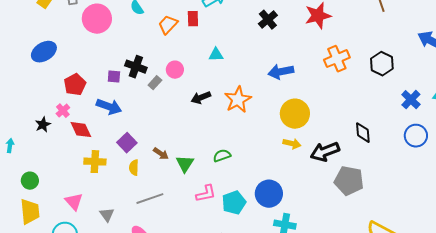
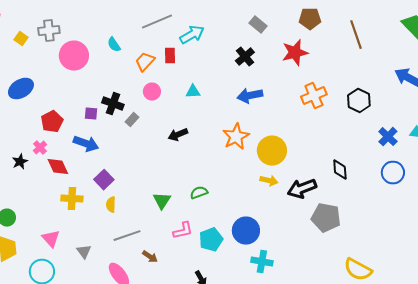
pink circle: (175, 70) -> (152, 92), moved
blue arrow: (281, 72) -> (250, 96), moved
orange star: (238, 100) -> (236, 137), moved
brown arrow: (161, 154) -> (150, 257), moved

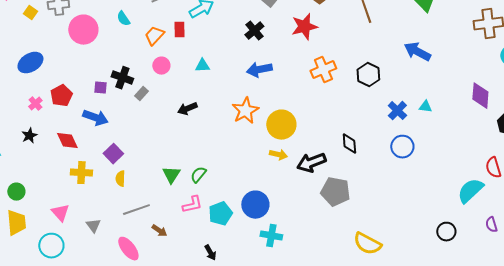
pink cross: (40, 148) -> (35, 104), moved
green semicircle: (199, 193) -> (198, 175), moved, turned -30

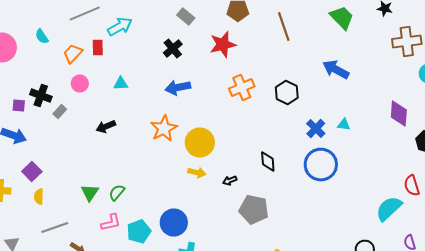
blue circle: (402, 147) -> (321, 164), size x1.4
black arrow: (311, 163) -> (230, 180), size x0.5

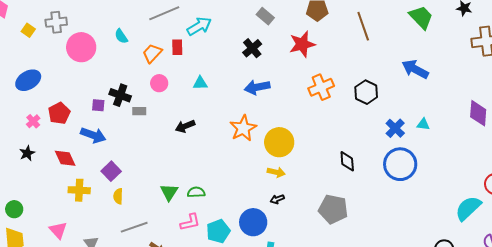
gray rectangle: (60, 112) -> (139, 111), turned 48
black arrow: (230, 180) -> (277, 199), moved
green semicircle: (117, 192) -> (196, 192), turned 48

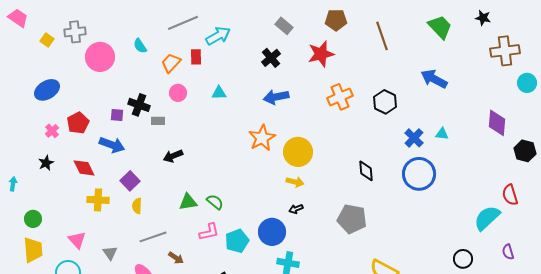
black arrow: (185, 126) -> (173, 156), moved
green triangle: (169, 192) -> (188, 202), turned 48
green semicircle: (196, 192) -> (215, 202), turned 42

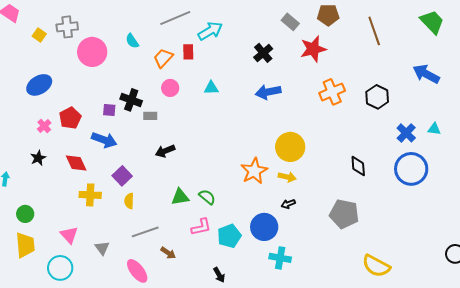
gray rectangle: (284, 26) -> (290, 22), moved
orange star: (262, 138) -> (254, 171), moved

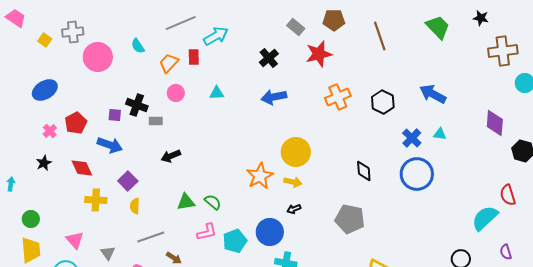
blue arrow: (426, 74) -> (433, 94), moved

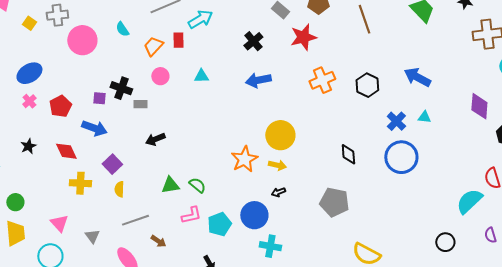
pink cross: (50, 131) -> (29, 101), moved

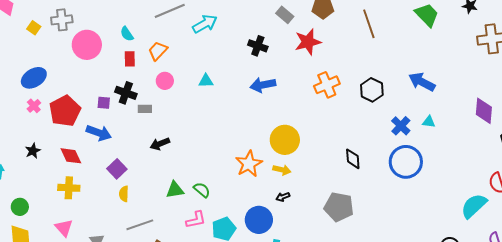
red rectangle: (178, 40) -> (130, 59), moved
black cross: (253, 41) -> (258, 46), turned -30
red pentagon: (60, 106) -> (65, 111), size x1.4
yellow cross: (80, 183) -> (69, 188), moved

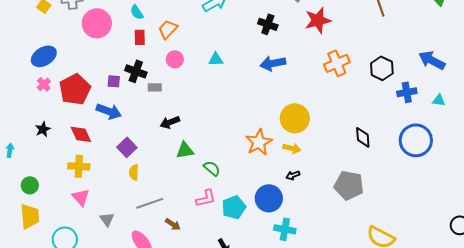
blue cross: (401, 126) -> (407, 92), moved, turned 36
green triangle: (175, 190) -> (185, 150), moved
pink triangle: (64, 228) -> (81, 197), moved

